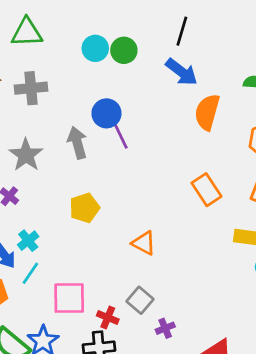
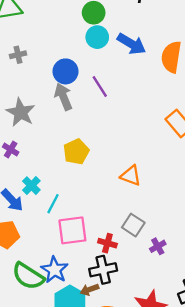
cyan circle: (95, 48) -> (97, 37), moved
blue arrow: (182, 72) -> (131, 44), moved
gray cross: (31, 88) -> (18, 55), size x0.6
blue circle: (106, 113) -> (66, 71), moved
cyan line: (30, 273) -> (53, 204), moved

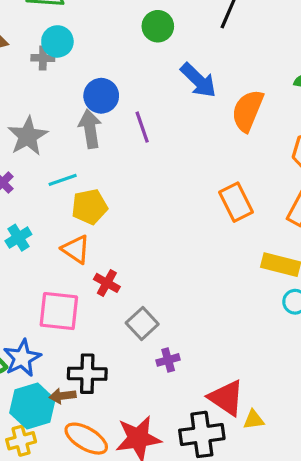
cyan circle: (97, 37) -> (57, 41), moved
orange triangle: (131, 176) -> (76, 249), moved
cyan line: (53, 204) -> (63, 180), moved, turned 30
red cross: (107, 243) -> (107, 283), moved

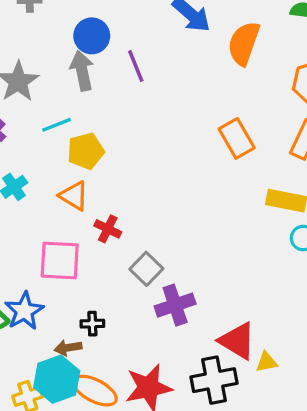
purple cross: (168, 360) -> (175, 305), size x1.6
black cross: (87, 374) -> (92, 324), size x0.6
cyan hexagon: (32, 406) -> (57, 379), moved

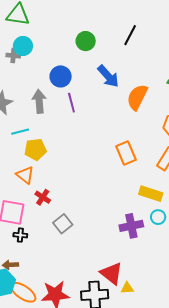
blue circle: (92, 36) -> (61, 76), moved
purple cross: (175, 305) -> (131, 226), moved
black cross: (92, 324) -> (20, 235), moved

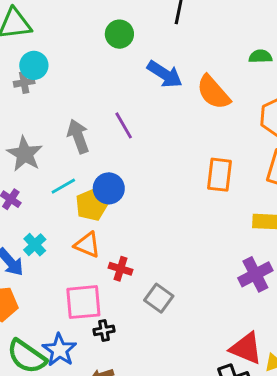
blue circle: (61, 76) -> (109, 188), moved
orange semicircle: (137, 97) -> (213, 92), turned -52
orange rectangle: (126, 153) -> (220, 175), turned 45

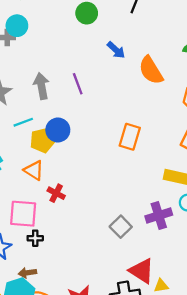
blue arrow: (165, 74) -> (116, 50), size x0.7
orange rectangle: (220, 175) -> (130, 137), moved
gray square: (159, 298) -> (121, 227), moved

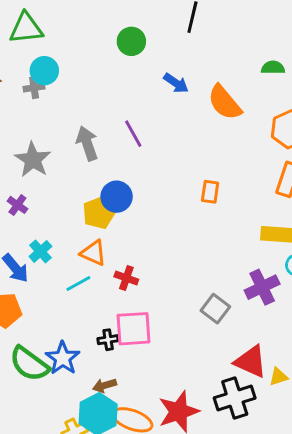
cyan line: (23, 122) -> (78, 283), moved
orange rectangle: (130, 137) -> (210, 192), size x0.7
pink square: (23, 214) -> (134, 329), moved

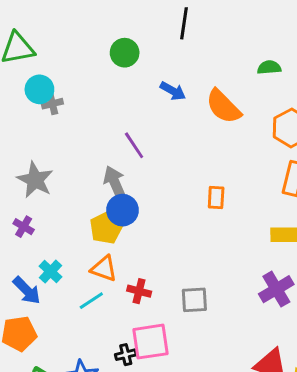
gray cross: (34, 88) -> (52, 104), moved
gray arrow: (87, 143) -> (115, 183), moved
gray square: (215, 309) -> (194, 300), moved, turned -36

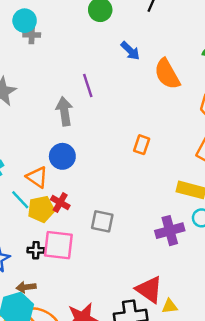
blue circle: (122, 210) -> (62, 156), moved
yellow pentagon: (106, 228) -> (41, 209), moved
cyan line: (91, 301) -> (20, 200), turned 65

